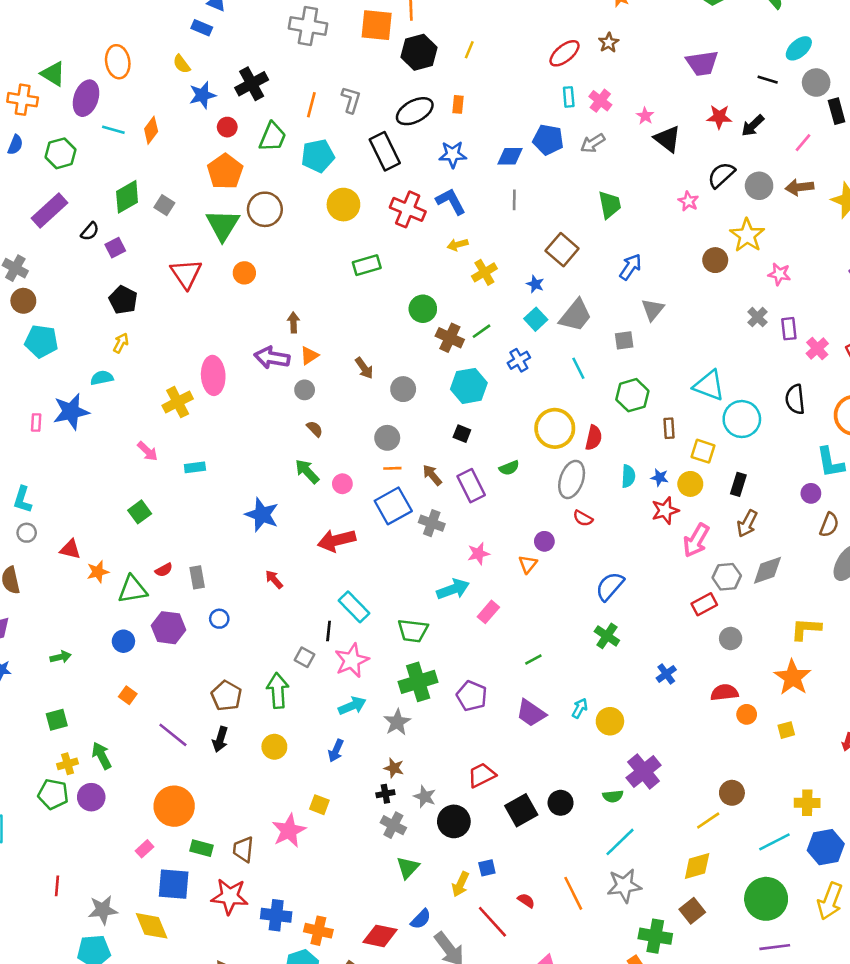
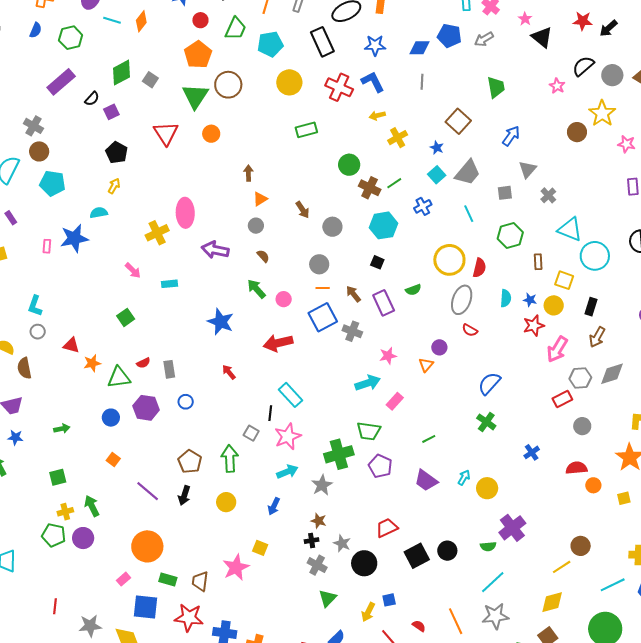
gray cross: (757, 317) -> (548, 195), moved
purple arrow: (272, 358) -> (215, 250), moved
green trapezoid: (413, 631) -> (369, 431), moved

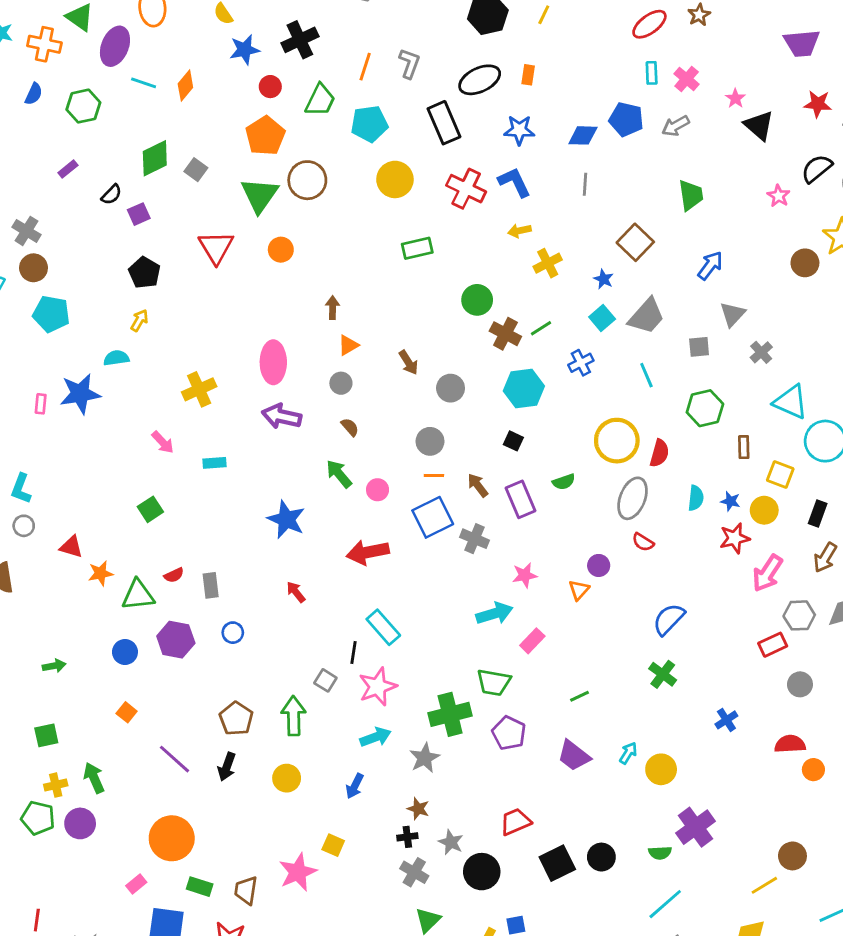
purple rectangle: (61, 82) -> (68, 169), size x0.5
pink ellipse: (185, 213) -> (273, 362), moved

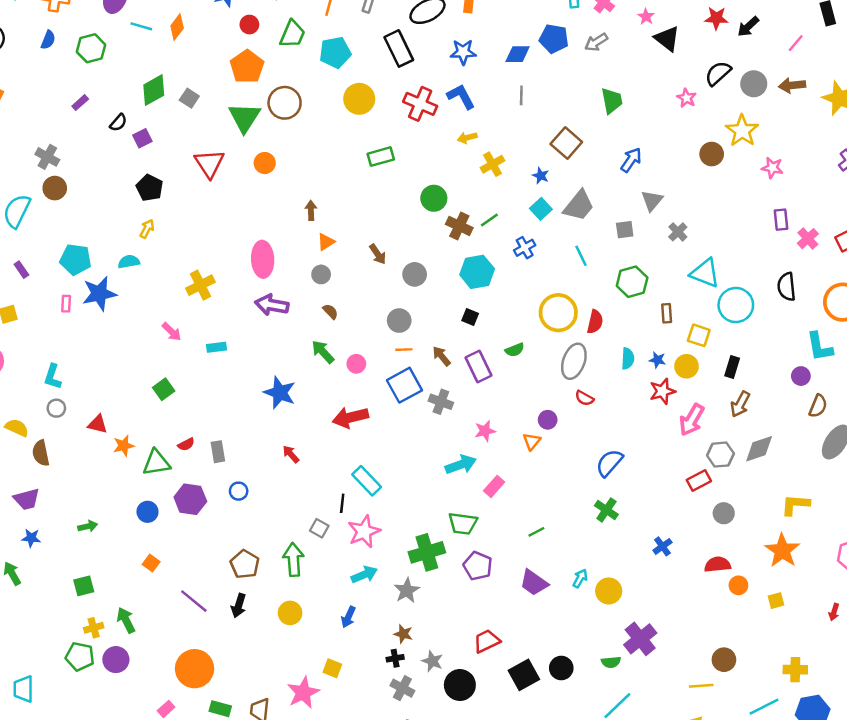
cyan pentagon: (51, 314) -> (76, 259), moved
yellow line: (764, 885) -> (701, 686), turned 30

